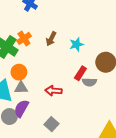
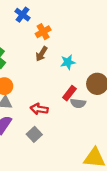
orange cross: (24, 38) -> (43, 32), moved
gray square: (52, 124) -> (34, 134), moved

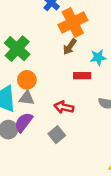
orange cross: (43, 32) -> (73, 23), size x1.6
red rectangle: (69, 93) -> (82, 76), moved, turned 48

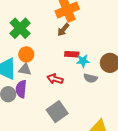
cyan star: (98, 57) -> (83, 61), moved
purple semicircle: (24, 122) -> (21, 89), turned -36
gray square: (57, 135) -> (57, 112), moved, size x1.5

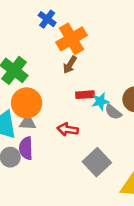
orange circle: (26, 54) -> (27, 103), size x1.5
gray semicircle: (90, 78) -> (113, 112), moved, turned 32
gray square: (57, 112) -> (97, 162), moved

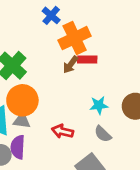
red rectangle: (85, 95) -> (87, 60), moved
gray semicircle: (113, 112) -> (103, 134), moved

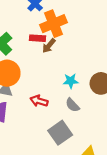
red rectangle: (87, 60) -> (38, 38), moved

